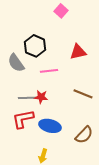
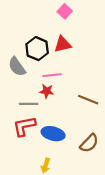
red triangle: (78, 52) -> (63, 44), moved
red star: (41, 97) -> (47, 91), moved

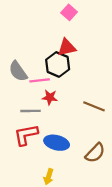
black hexagon: (37, 49) -> (58, 64), moved
pink line: (52, 75) -> (40, 80), moved

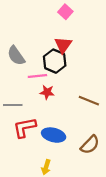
red triangle: (67, 47) -> (63, 45), turned -42
gray semicircle: (18, 71) -> (16, 56), moved
gray line: (30, 111) -> (13, 105), moved

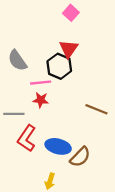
red star: (47, 92) -> (41, 100), moved
red L-shape: (25, 128) -> (27, 138), turned -45
brown semicircle: (90, 145) -> (80, 157), moved

